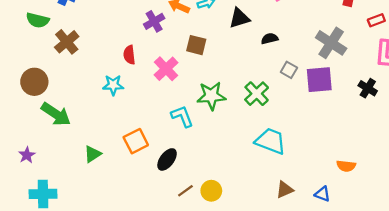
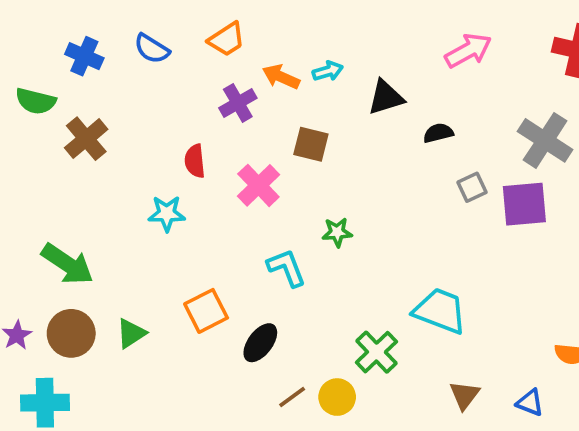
gray square: (289, 70) -> (472, 187), turned 35
brown circle: (34, 82) -> (71, 333), moved
green cross: (257, 94) -> (376, 352), moved
green star: (211, 96) -> (337, 232), size x0.6
brown triangle: (285, 190) -> (464, 395), turned -30

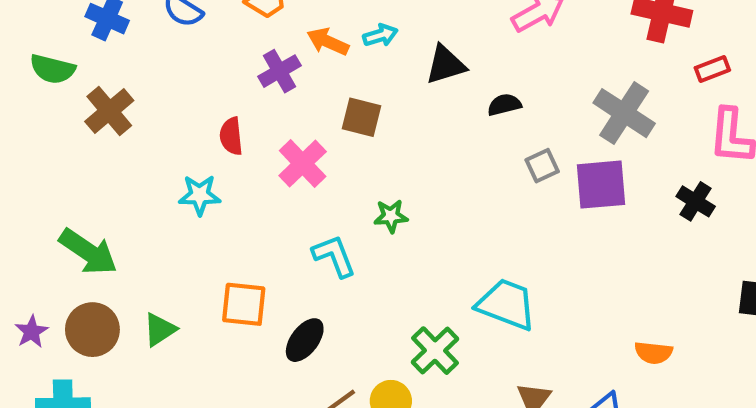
orange square: (206, 311) -> (244, 304), turned 33

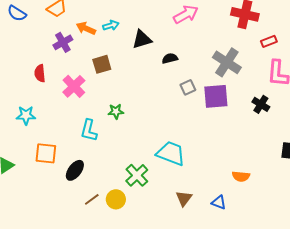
brown square: (361, 117) -> (102, 64), turned -30
cyan star: (200, 195) -> (26, 115), moved
cyan L-shape: (334, 256) -> (89, 130), turned -145

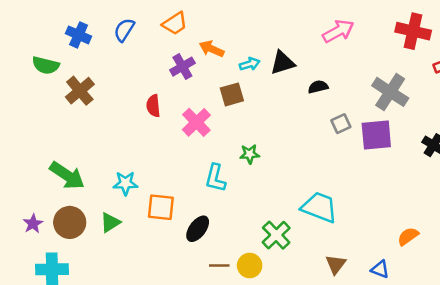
blue semicircle: (17, 13) -> (124, 30), turned 90
cyan arrow: (111, 25) -> (250, 64), moved
cyan star: (26, 115) -> (125, 183), moved
orange semicircle: (241, 176) -> (408, 236), turned 138
brown line: (92, 199) -> (219, 266), turned 35

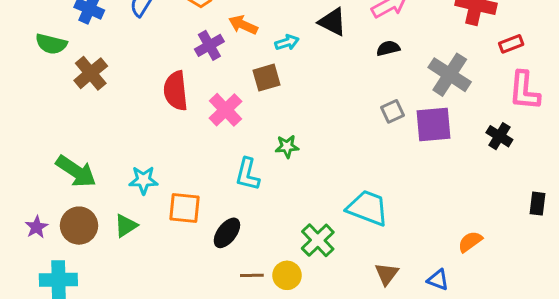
black triangle: (283, 63) -> (332, 22), moved, turned 44
black semicircle: (318, 87) -> (388, 48), moved
red semicircle: (153, 106) -> (176, 91), size x1.5

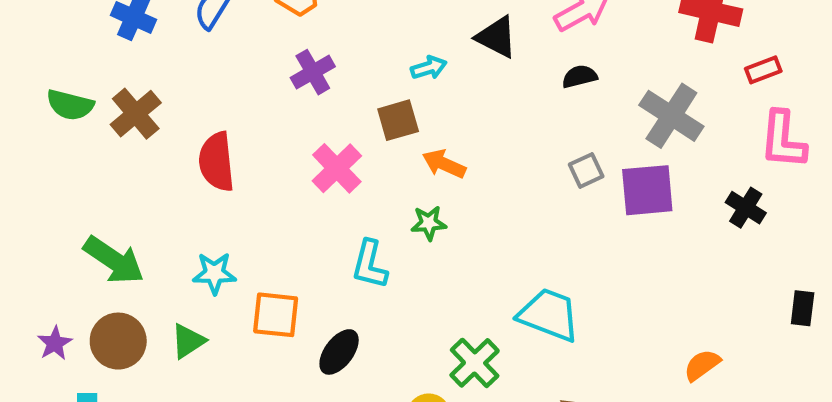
orange arrow: (243, 25) -> (444, 164), moved
green semicircle: (51, 44) -> (70, 105), moved
red semicircle: (176, 91) -> (217, 162), moved

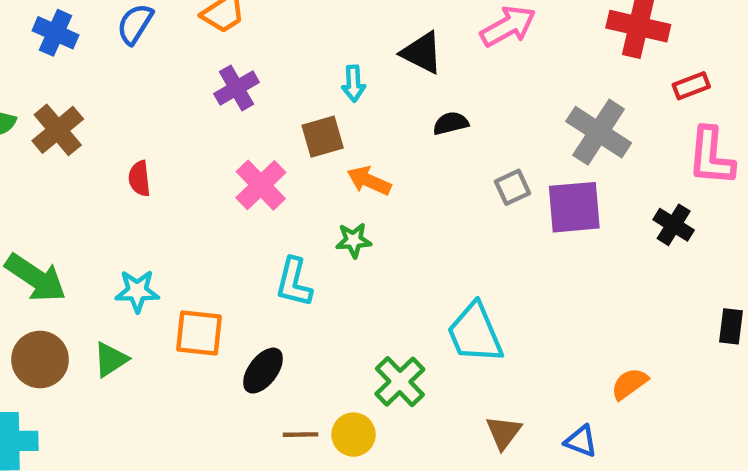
cyan arrow: (429, 68) -> (354, 84), turned 104
black semicircle: (580, 76) -> (451, 123), moved
red semicircle: (217, 162) -> (139, 178), size x0.6
cyan trapezoid: (549, 315) -> (475, 333), turned -134

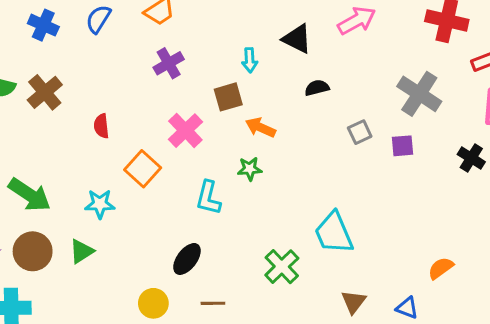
purple square: (574, 207) -> (403, 146), size x0.6
orange square: (199, 333) -> (143, 169), moved, turned 36
yellow circle: (354, 435) -> (153, 303), moved

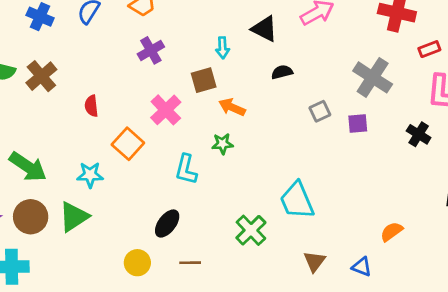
green triangle: (82, 251) -> (74, 217), size x1.4

